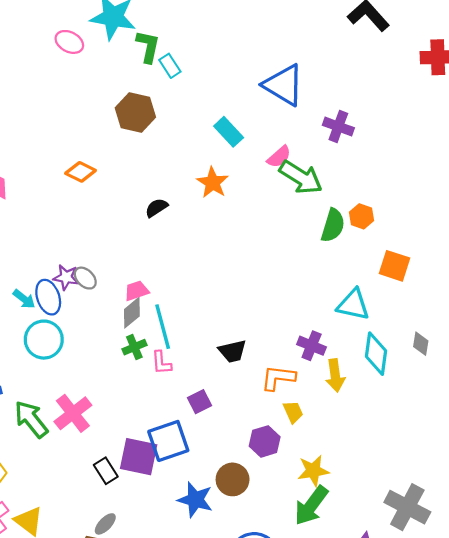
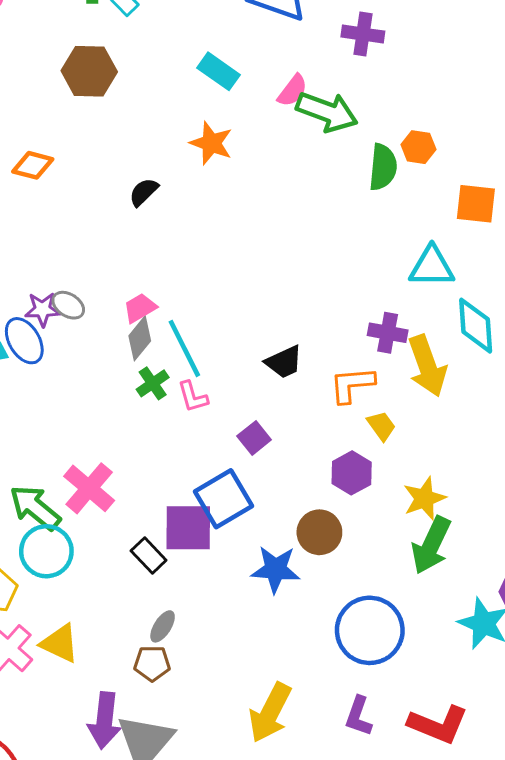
cyan circle: (44, 340) -> (46, 551), moved
yellow arrow: (335, 375) -> (427, 366), size x1.4

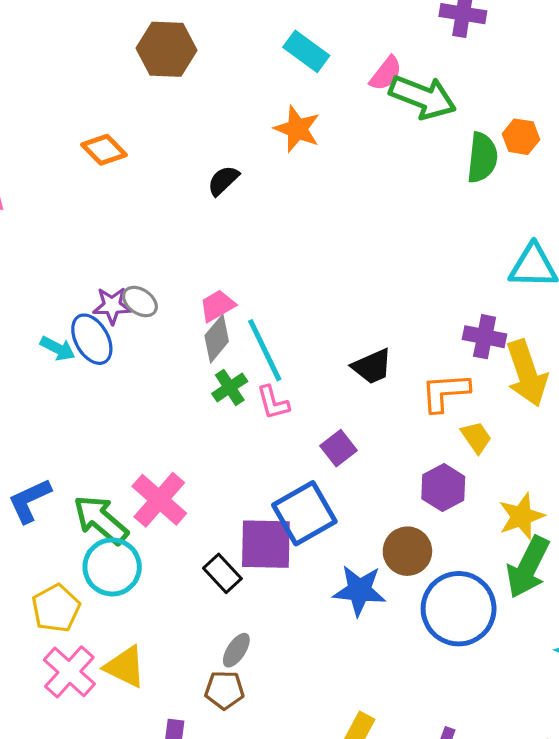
orange diamond: (33, 165) -> (104, 150), turned 30
blue circle: (370, 630) -> (459, 609), moved

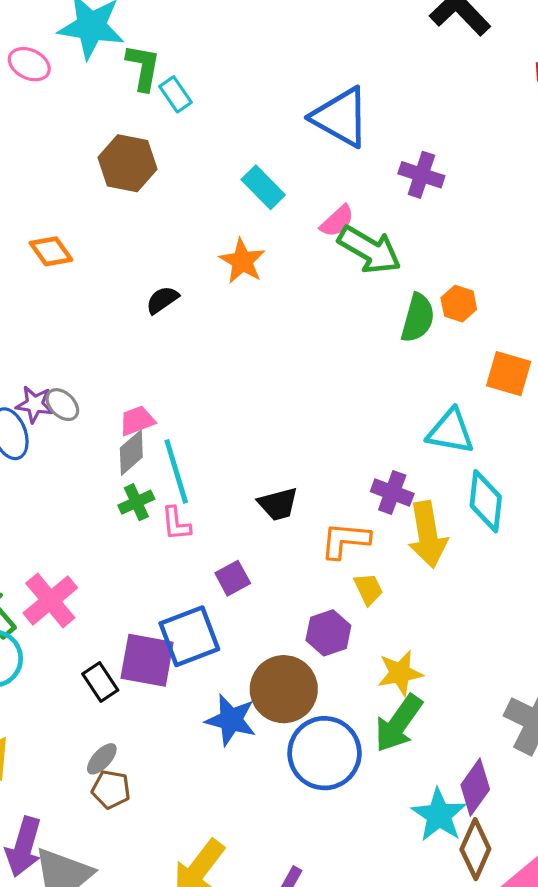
brown circle: (407, 551) -> (284, 689), size x1.4
brown pentagon: (224, 690) -> (111, 789), moved

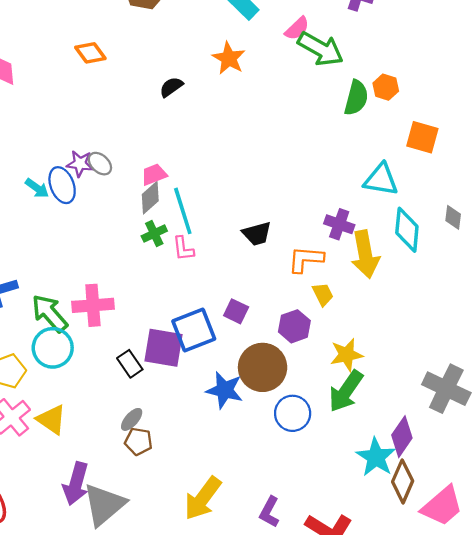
purple square: (233, 578) -> (236, 311), moved, turned -35
pink cross: (50, 600) -> (93, 305), turned 36
blue circle: (325, 753) -> (293, 413), size x0.7

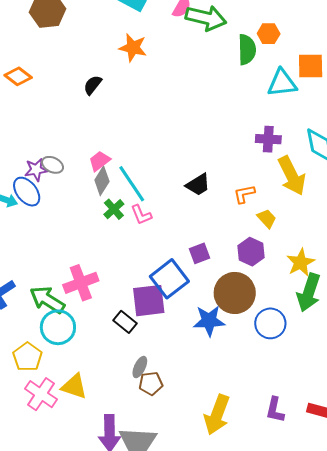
cyan triangle: (381, 180) -> (282, 83), moved
purple cross: (339, 224) -> (268, 139), moved
orange L-shape: (306, 259) -> (244, 194), size x0.7
purple square: (236, 311) -> (200, 253), turned -30

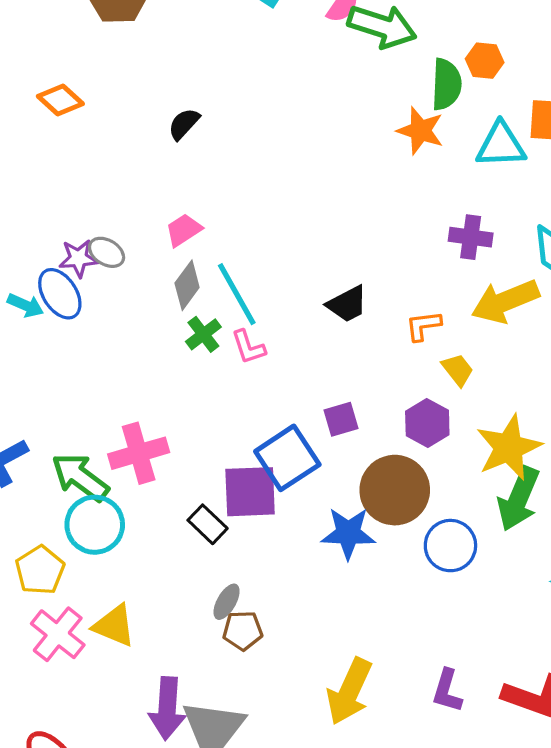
orange star: (133, 48) -> (420, 131), moved
pink trapezoid: (100, 161) -> (184, 230), moved
yellow arrow: (292, 176) -> (505, 301), turned 90
yellow star: (301, 262) -> (509, 448), size x1.4

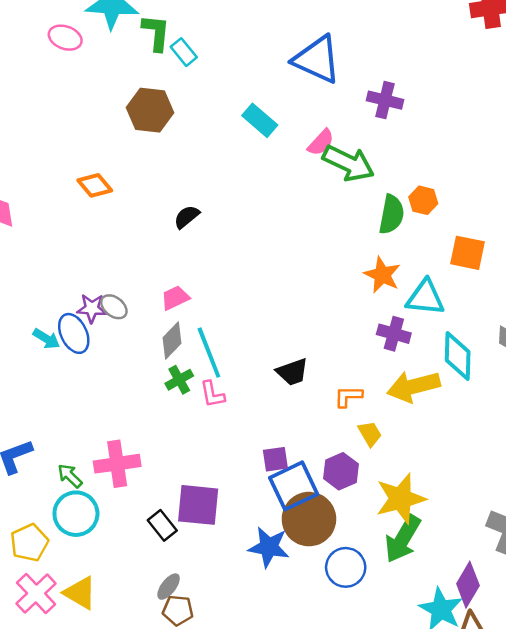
orange star: (420, 131) -> (382, 275), moved
cyan triangle: (501, 145) -> (425, 298), moved
blue square: (287, 458) -> (294, 486), moved
green arrow: (80, 477) -> (70, 476), size x0.6

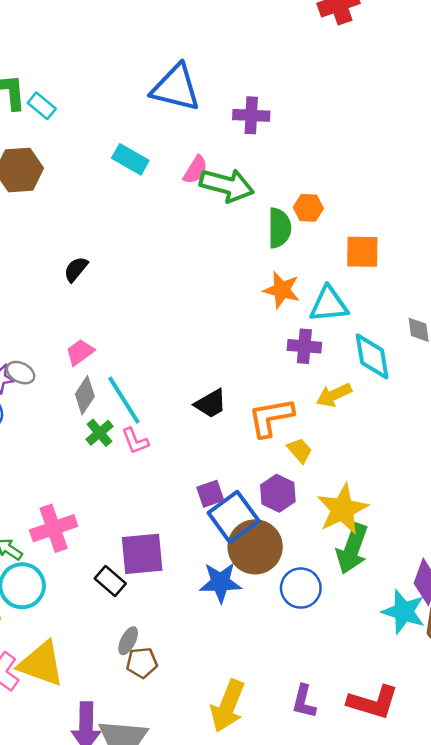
yellow arrow: (413, 386) -> (334, 395), size x0.7
orange L-shape: (348, 396) -> (271, 417), size x1.6
yellow triangle: (80, 593) -> (41, 664), size x1.4

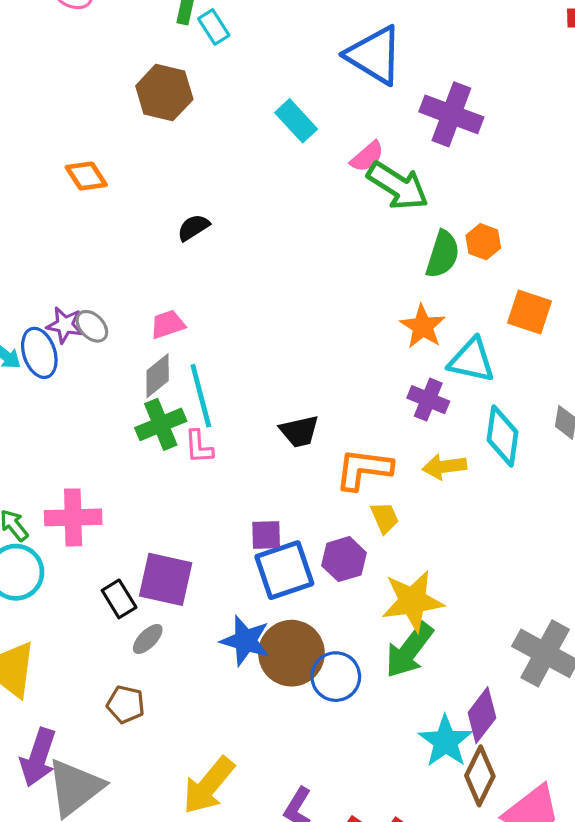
purple cross: (251, 115) -> (451, 114), size x1.4
green cross: (99, 433) -> (161, 424), size x1.4
brown circle: (255, 547) -> (291, 653), moved
gray ellipse: (128, 641) -> (148, 639), moved

